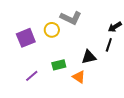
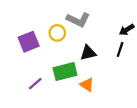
black triangle: (89, 57) -> (88, 53), moved
green rectangle: (59, 65) -> (65, 71), size x1.5

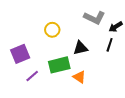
gray L-shape: (78, 20) -> (94, 18), moved
purple square: (29, 42) -> (20, 54), moved

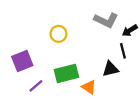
black line: (110, 45) -> (123, 51), turned -32
black triangle: (80, 48) -> (111, 69), moved

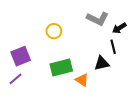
purple line: (36, 86) -> (15, 79), moved

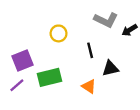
black line: (113, 47) -> (90, 50), moved
green rectangle: (61, 67) -> (50, 77), moved

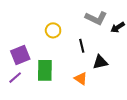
green rectangle: (50, 77) -> (45, 70), turned -75

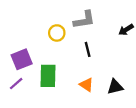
gray L-shape: (96, 18) -> (84, 20), moved, turned -35
black triangle: (100, 62) -> (115, 87), moved

